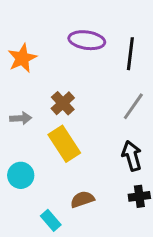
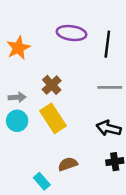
gray line: (133, 106) -> (110, 87), turned 55
black arrow: (132, 156) -> (109, 128), turned -60
cyan circle: (21, 175) -> (17, 121), moved

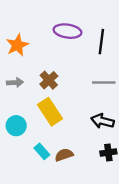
gray arrow: (17, 97) -> (15, 82), moved
cyan circle: (17, 121) -> (16, 126), moved
cyan rectangle: (42, 181) -> (42, 151), moved

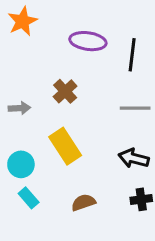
orange star: (17, 45) -> (22, 21), moved
brown cross: (49, 80) -> (65, 91), moved
cyan rectangle: (42, 151) -> (29, 198), moved

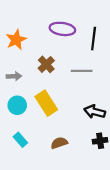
orange star: (22, 21) -> (16, 40), moved
gray line: (135, 108) -> (82, 71), moved
cyan circle: (21, 164) -> (17, 105), moved

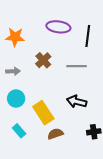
orange star: (16, 40) -> (15, 37), turned 30
yellow rectangle: (46, 103) -> (43, 113), moved
black arrow: (95, 112) -> (77, 102), moved

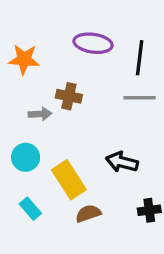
brown cross: (43, 60) -> (69, 96), turned -35
gray line: (77, 66) -> (140, 98), moved
gray arrow: (13, 71) -> (40, 114), moved

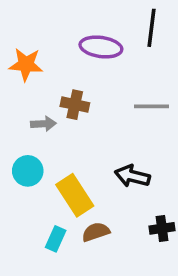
black line: (140, 58) -> (152, 28), moved
cyan rectangle: (30, 209) -> (56, 239), moved, turned 65

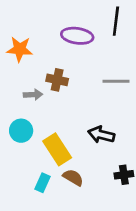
brown semicircle: (96, 232) -> (73, 177), turned 50

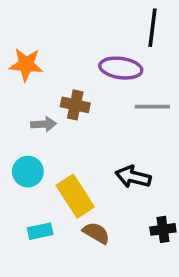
purple ellipse: (77, 36) -> (121, 68), moved
cyan rectangle: (42, 183) -> (40, 231), moved, turned 54

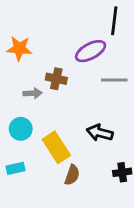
purple ellipse: (121, 68) -> (91, 51), turned -36
cyan rectangle: (40, 231) -> (15, 168), moved
brown semicircle: (96, 233) -> (72, 175), turned 78

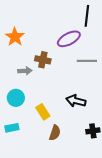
orange star: (19, 48) -> (15, 37), turned 30
yellow rectangle: (56, 147) -> (43, 112), size x0.7

